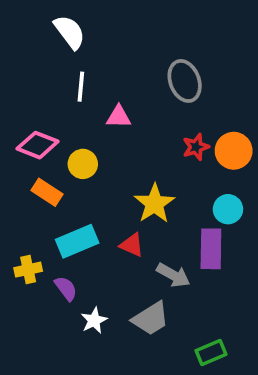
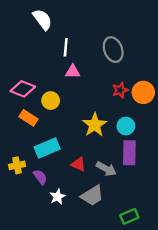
white line: (81, 87) -> (66, 47), moved
cyan circle: (228, 209) -> (126, 126), moved
red triangle: (132, 245) -> (78, 164), moved

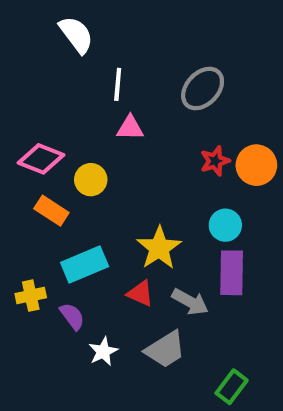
gray ellipse: (113, 50) -> (203, 89), turned 65
yellow star: (95, 125) -> (159, 248), moved
green rectangle: (129, 216) -> (232, 387), turned -30

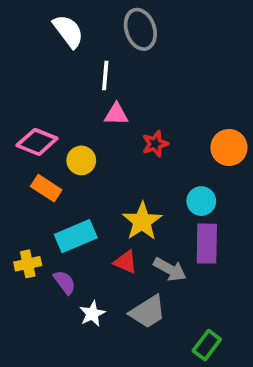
gray ellipse: (203, 89) -> (140, 29), moved, turned -63
red star: (215, 161) -> (155, 144), moved

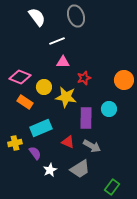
white line: (105, 75) -> (57, 41), turned 63
yellow star: (142, 221) -> (66, 97), moved, turned -30
purple rectangle: (207, 244) -> (86, 118), moved

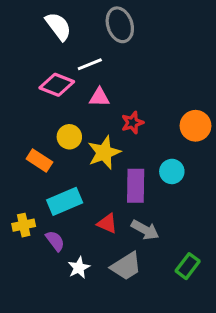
pink diamond: (20, 77) -> (57, 85), moved
yellow star: (66, 97) -> (104, 153), turned -30
green rectangle: (112, 187) -> (188, 266), moved

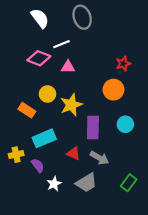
red star: (132, 123) -> (123, 64), moved
orange circle: (196, 126) -> (113, 90), moved
cyan circle: (172, 171) -> (125, 124), moved

